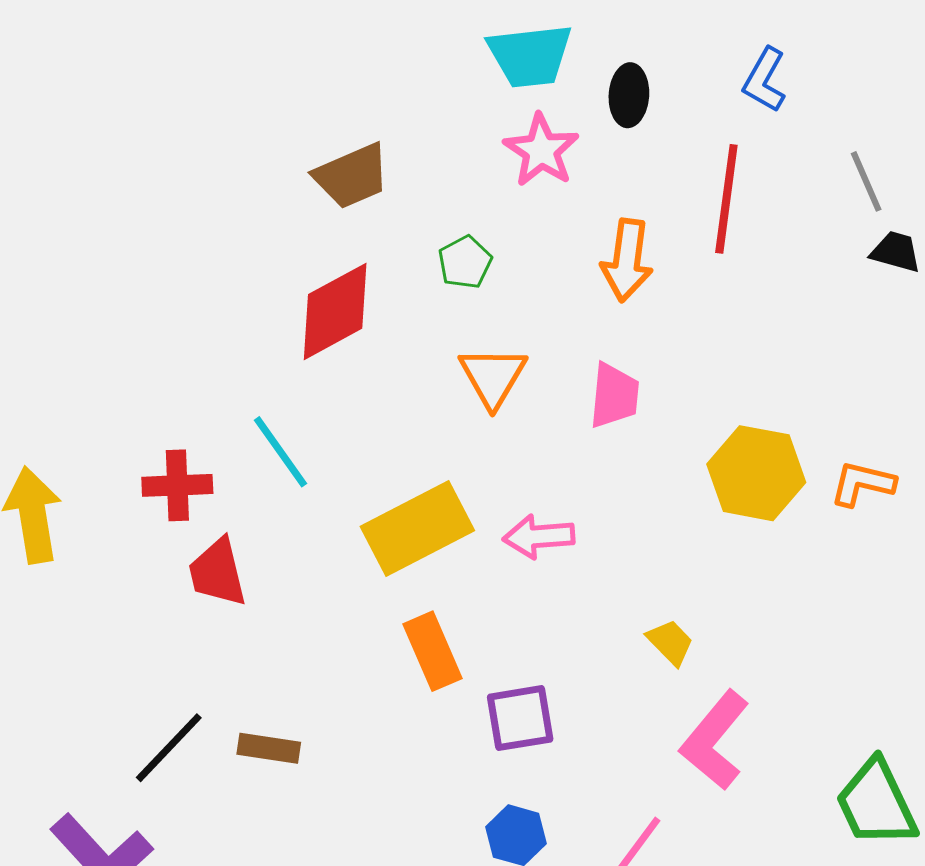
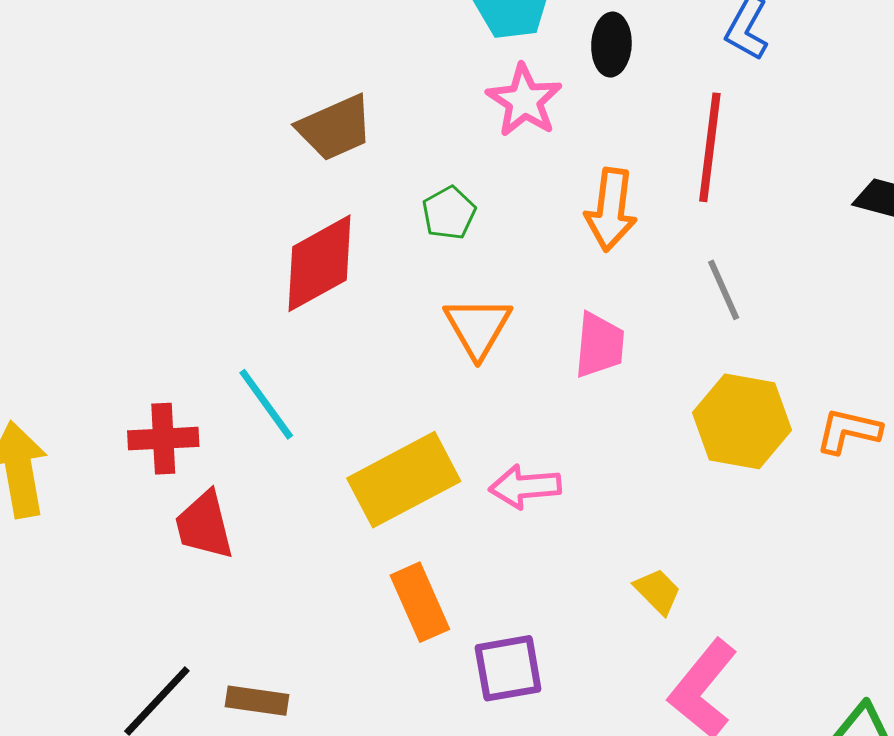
gray line: (866, 181) -> (724, 290), moved

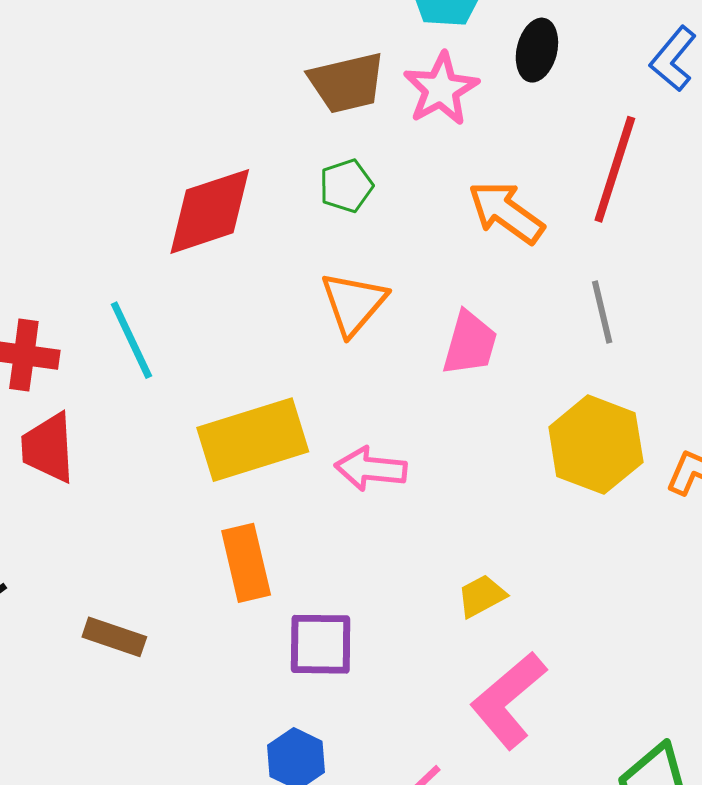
brown trapezoid: (335, 128) -> (347, 83), moved
orange arrow: (611, 210) -> (506, 212), turned 108
yellow trapezoid: (658, 591) -> (482, 596), turned -84
brown rectangle: (257, 701) -> (114, 637), moved

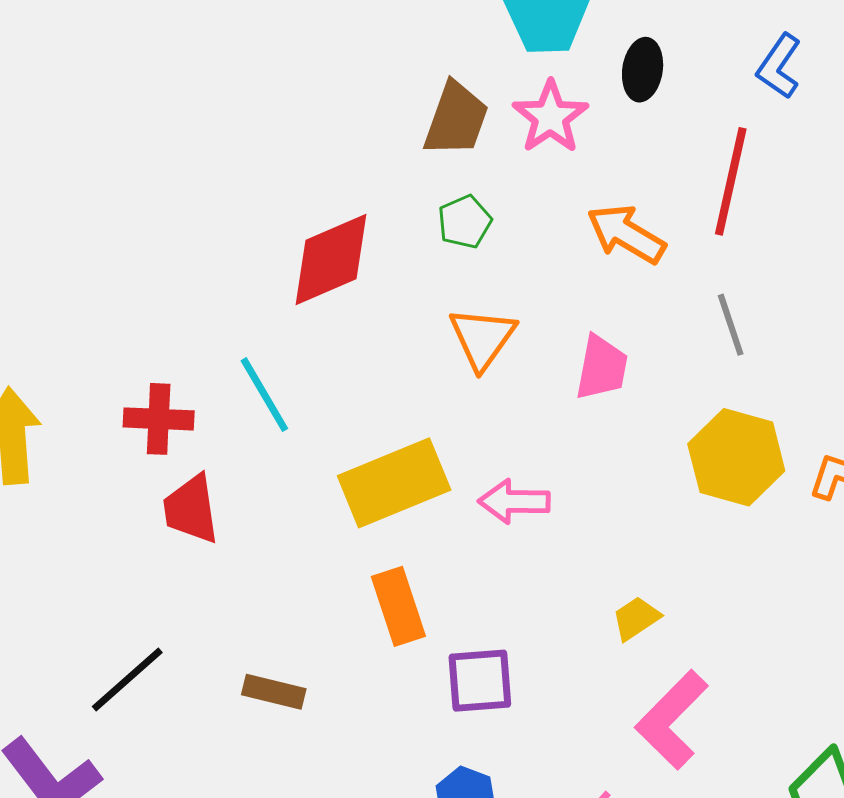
brown trapezoid: (347, 83) -> (456, 119), turned -52

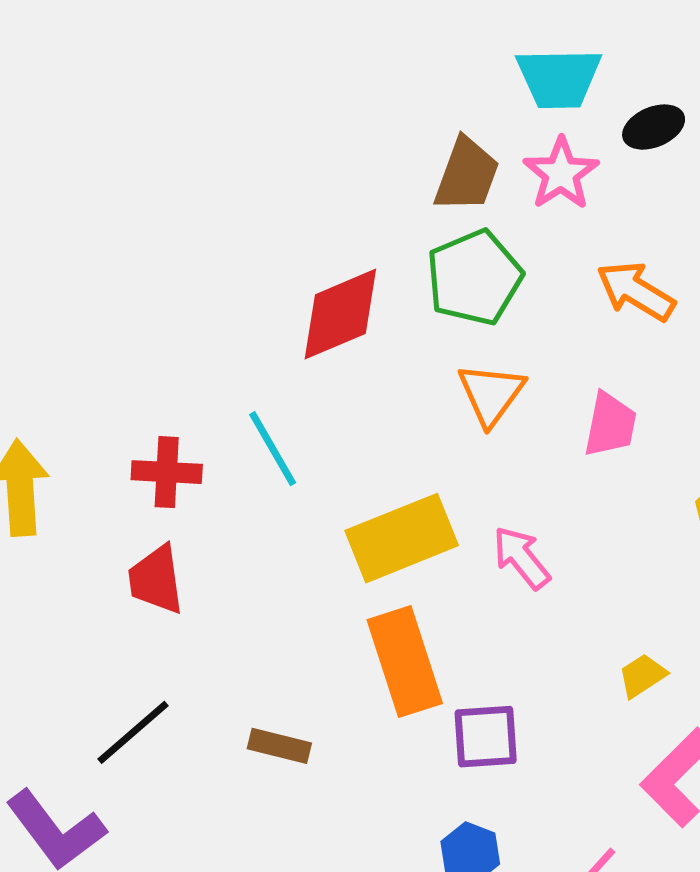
black ellipse: (643, 70) -> (654, 127), turned 58
green pentagon: (465, 222) -> (474, 278), size x1.8
pink arrow: (514, 501) -> (521, 558), turned 50
red trapezoid: (191, 509) -> (156, 580), moved
orange rectangle: (398, 606) -> (405, 662), size x1.4

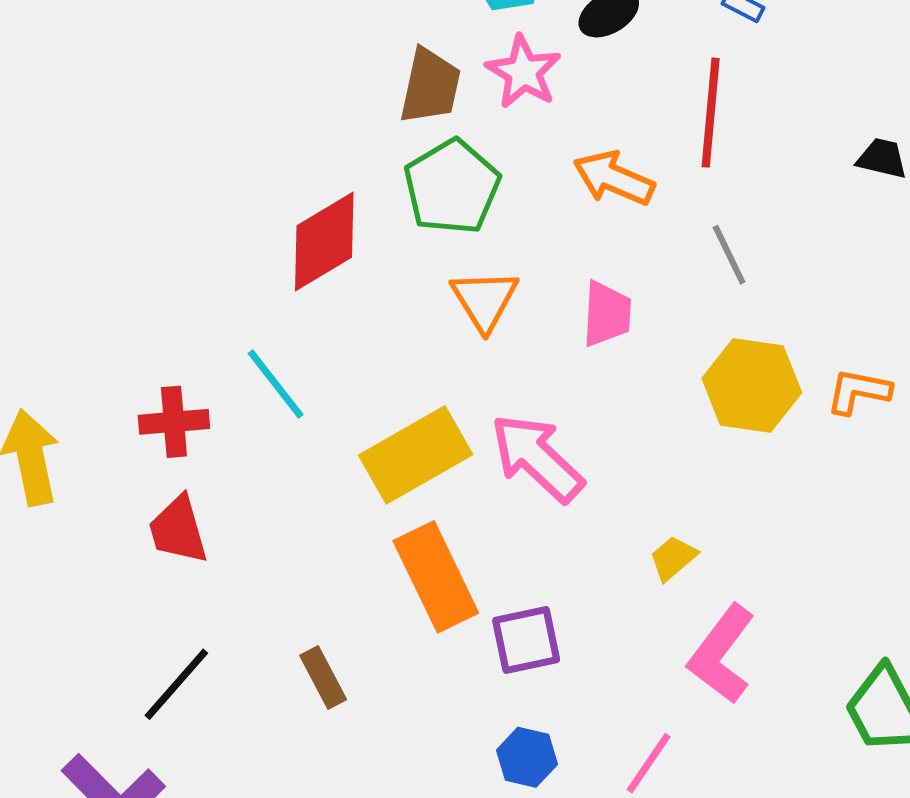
pink arrow: (521, 558) -> (537, 458), size x1.5
brown rectangle: (279, 746) -> (323, 678), turned 56

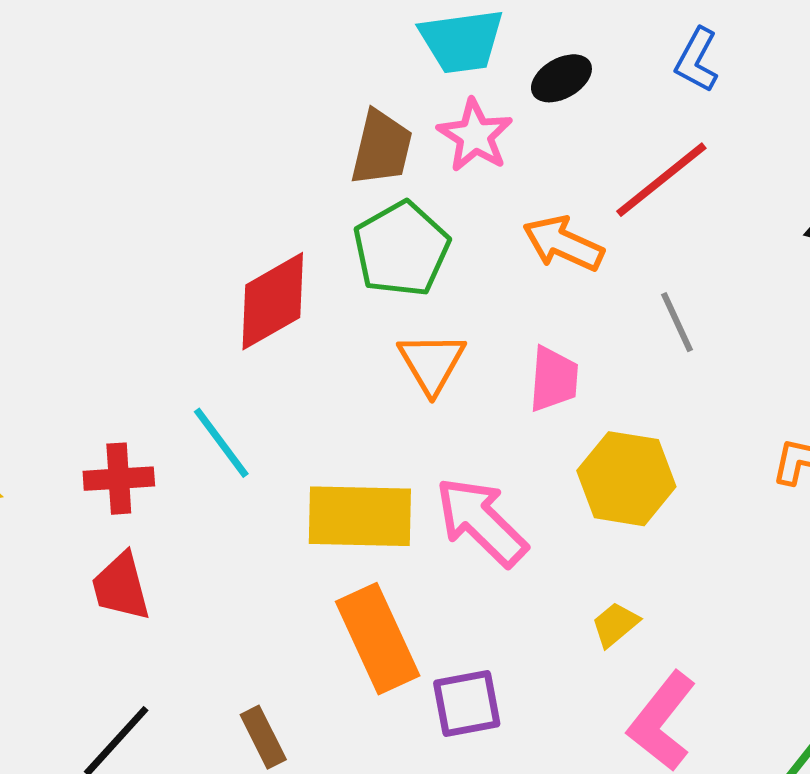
red line: (711, 113) -> (661, 180), turned 45
yellow hexagon: (752, 385) -> (626, 479), moved
yellow rectangle: (416, 455) -> (360, 516), turned 30

